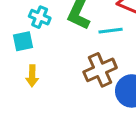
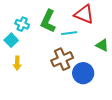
cyan square: (23, 41) -> (11, 40), turned -32

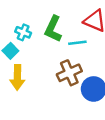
yellow arrow: (17, 63) -> (17, 77), size x1.5

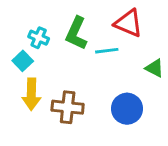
brown cross: (69, 73) -> (68, 107), moved, turned 30

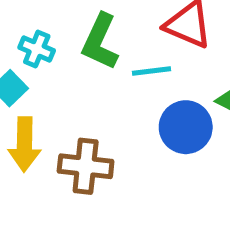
blue circle: (127, 109) -> (186, 127), moved

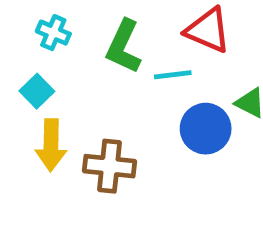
cyan cross: (37, 49) -> (53, 33), moved

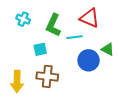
cyan square: (37, 91) -> (40, 49), moved, turned 32
yellow arrow: (51, 145) -> (17, 81), moved

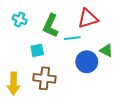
red triangle: (90, 18) -> (88, 18), turned -40

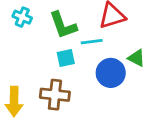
green L-shape: (51, 26) -> (63, 25), turned -45
cyan square: (37, 50) -> (66, 58), moved

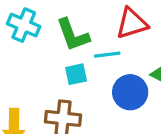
cyan cross: (22, 17) -> (24, 25), size x1.4

